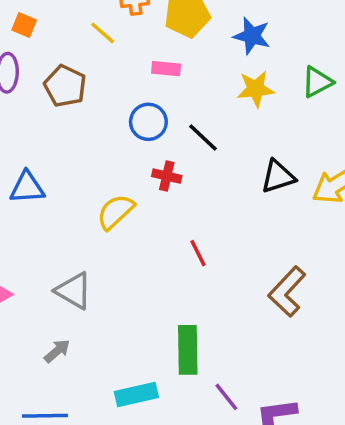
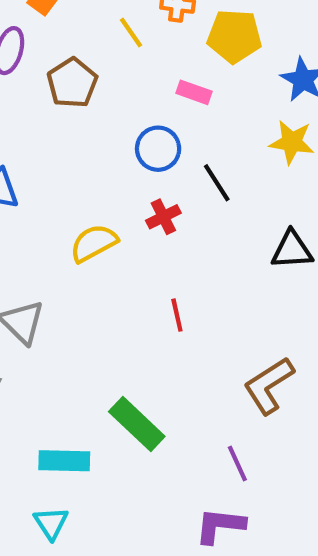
red cross: (167, 176) -> (163, 217), turned 36
green rectangle: (188, 350) -> (137, 424), turned -60
purple line: (226, 397) -> (237, 463), moved

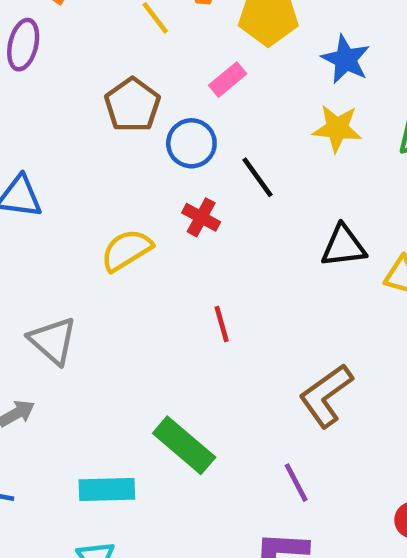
brown pentagon: (72, 83) -> (132, 105), moved
pink rectangle: (194, 92) -> (228, 80), turned -56
red cross: (163, 217) -> (201, 217), turned -32

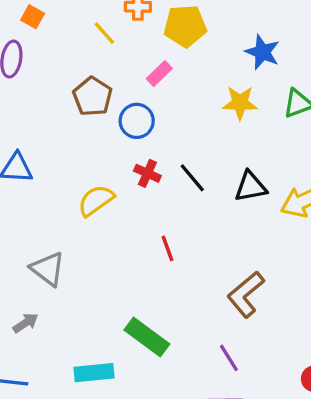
blue star: (346, 59) -> (262, 52), moved
black line: (257, 177) -> (192, 178), moved

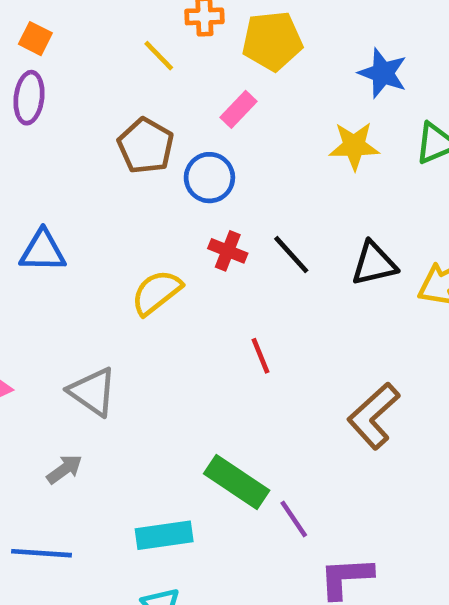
orange square: (33, 17) -> (35, 39), moved
purple line: (229, 358) -> (294, 519), moved

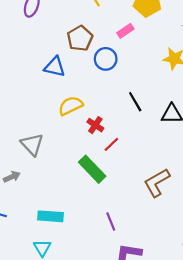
blue triangle: (43, 251) -> (55, 67), moved
red cross: (228, 251) -> (95, 125), moved
red line: (260, 356) -> (111, 144), turned 56
green rectangle: (237, 482) -> (92, 169), moved

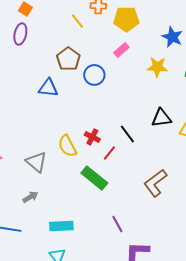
pink rectangle: (125, 31) -> (121, 50), moved
black line: (135, 102) -> (127, 134), moved
yellow semicircle: (71, 106) -> (67, 146), moved, turned -85
gray arrow: (12, 177) -> (30, 197), moved

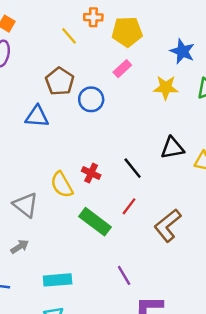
red line: (109, 153) -> (129, 206), moved

